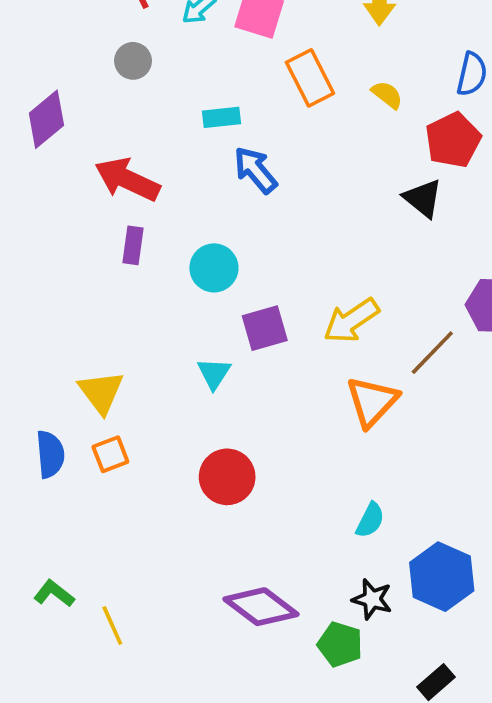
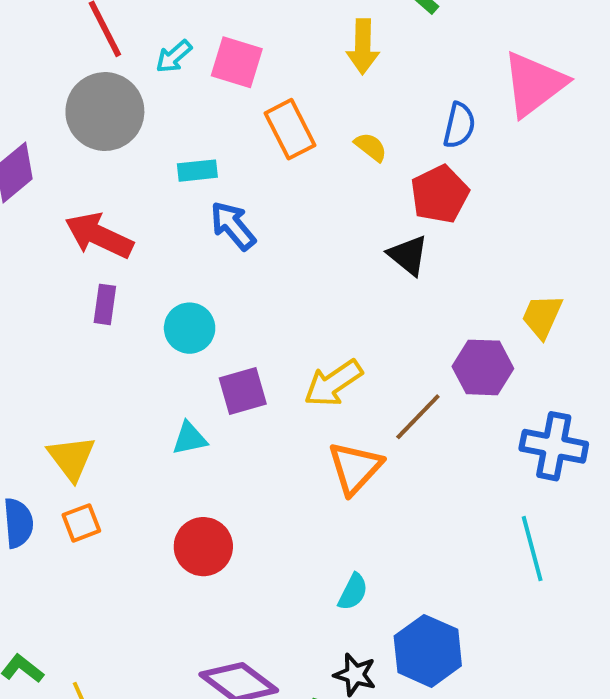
gray circle: (133, 61) -> (105, 112), size x2.0
cyan triangle: (214, 373) -> (190, 438), turned 45

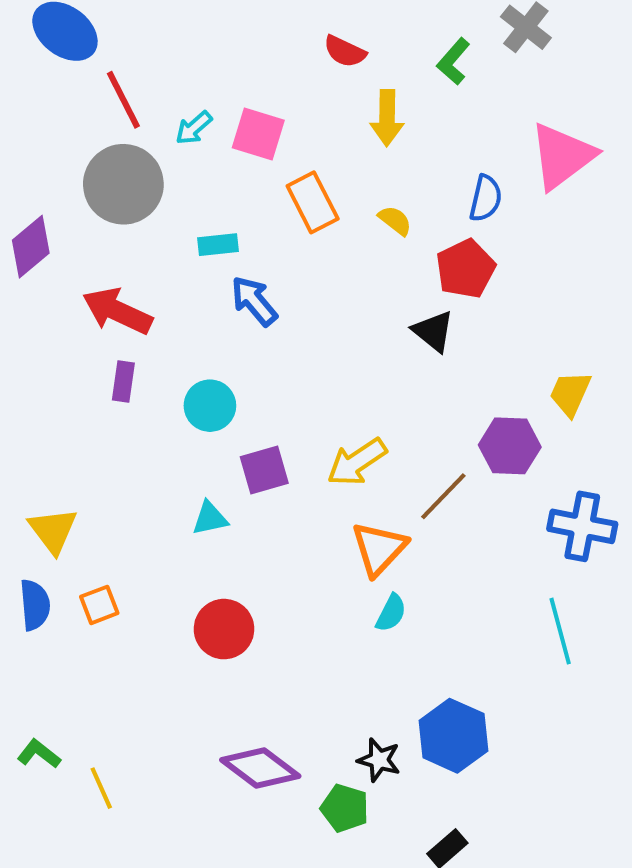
yellow triangle: (71, 458) -> (53, 530), moved
cyan semicircle: (353, 592) -> (391, 613), moved

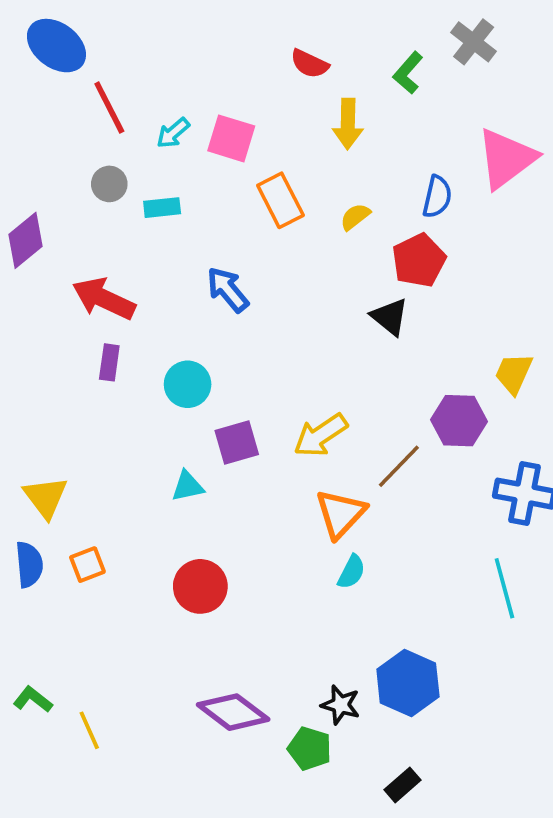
gray circle: (123, 184) -> (109, 184), size x0.5
yellow semicircle: (395, 220) -> (355, 217), turned -76
cyan rectangle: (218, 245) -> (162, 208), moved

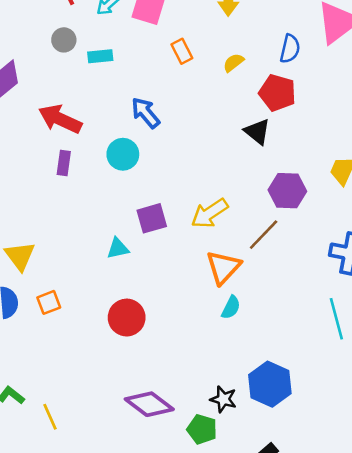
orange rectangle: (280, 200) -> (182, 51), size x0.7
red pentagon: (419, 260) -> (277, 93), turned -30
cyan circle: (188, 384) -> (123, 154), moved
purple hexagon: (459, 421) -> (287, 191), moved

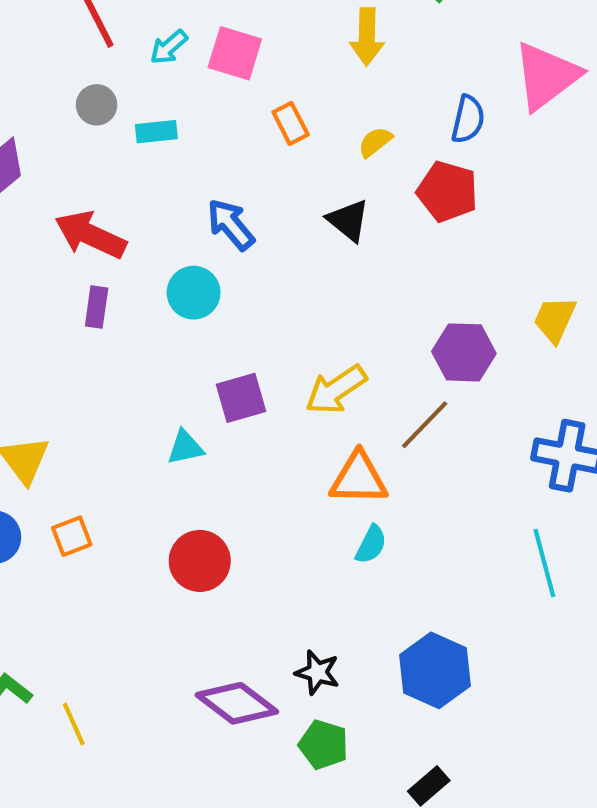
black triangle: (257, 132) -> (348, 220), moved
orange triangle: (223, 267) -> (359, 478), turned 48
black star: (223, 399) -> (317, 672), moved

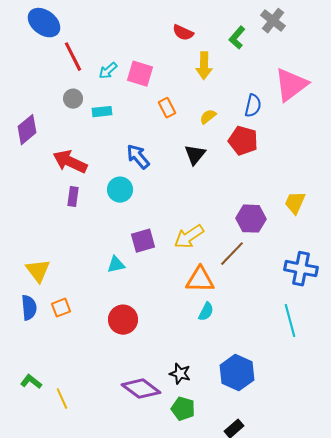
black triangle: (348, 220) -> (195, 155), turned 30

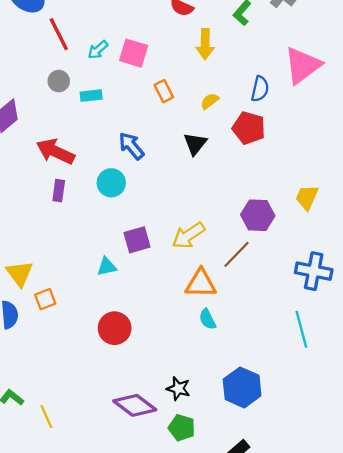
orange square: (61, 308) -> (45, 299), moved
cyan semicircle: (206, 312) -> (207, 319), turned 126

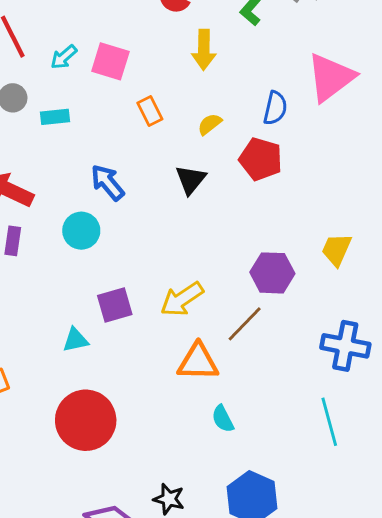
cyan semicircle: (207, 319) -> (223, 419), moved
red circle: (115, 328) -> (86, 420), size x1.4

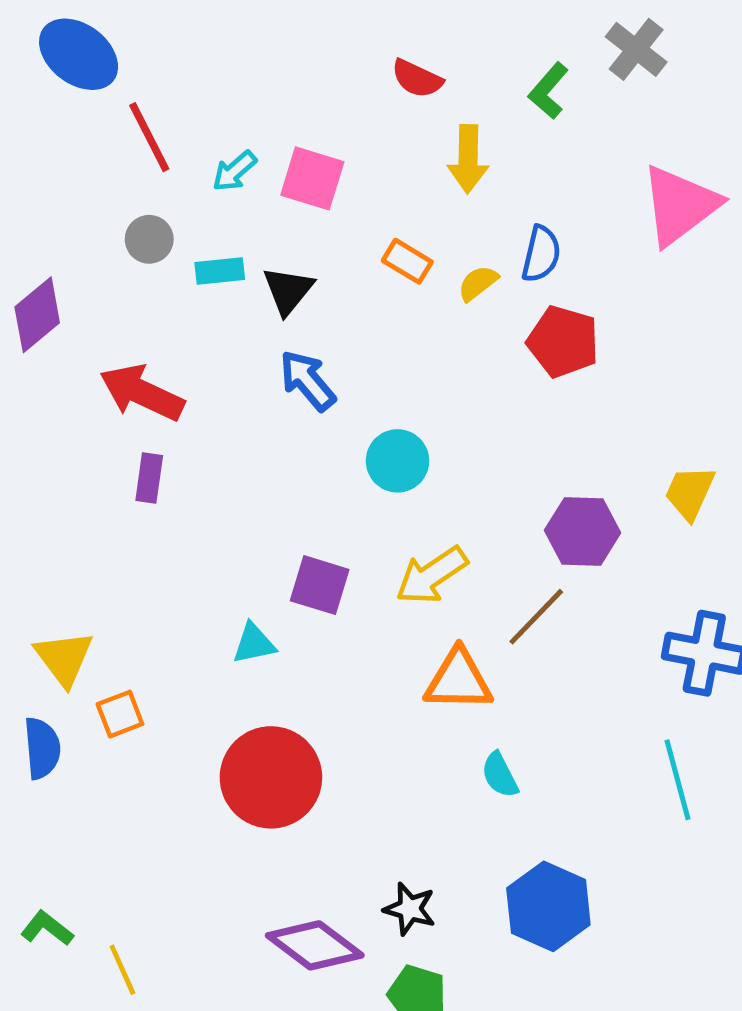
blue semicircle: (275, 108) -> (541, 254), moved
orange rectangle: (150, 111) -> (407, 261), moved, turned -32
black triangle: (191, 180) -> (288, 290), moved
cyan circle: (81, 231) -> (398, 461), moved
purple square: (115, 305) -> (320, 585), turned 33

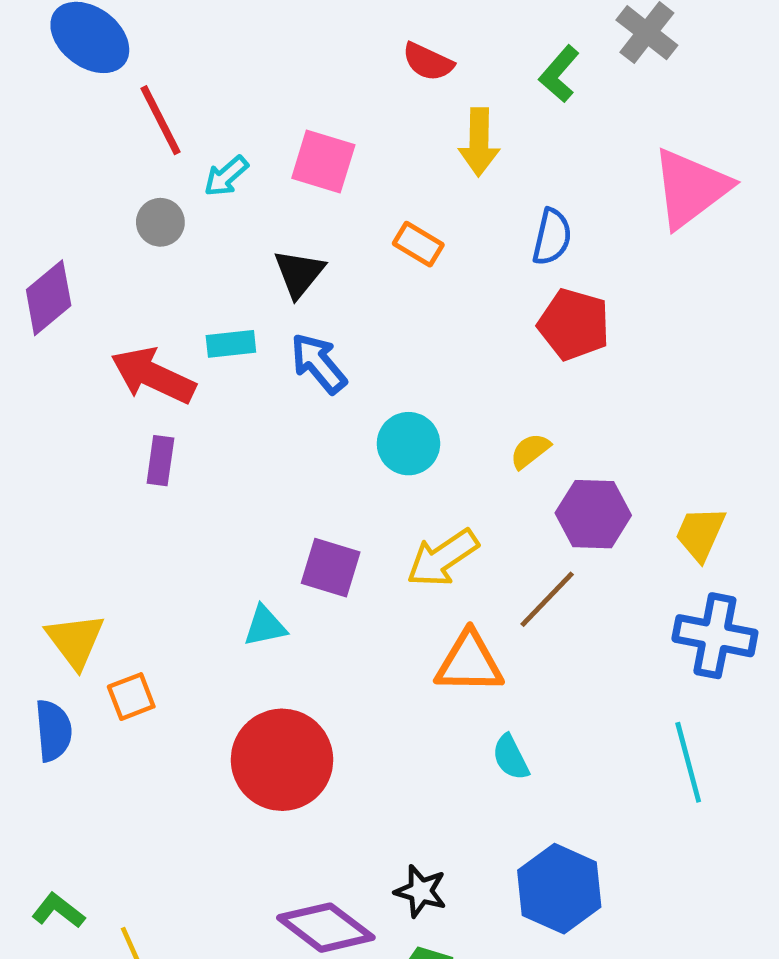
cyan arrow: (234, 171) -> (226, 176), moved
cyan rectangle: (220, 271) -> (231, 344), moved
yellow semicircle: (478, 283) -> (530, 451), moved
yellow trapezoid: (690, 493) -> (700, 534), moved

